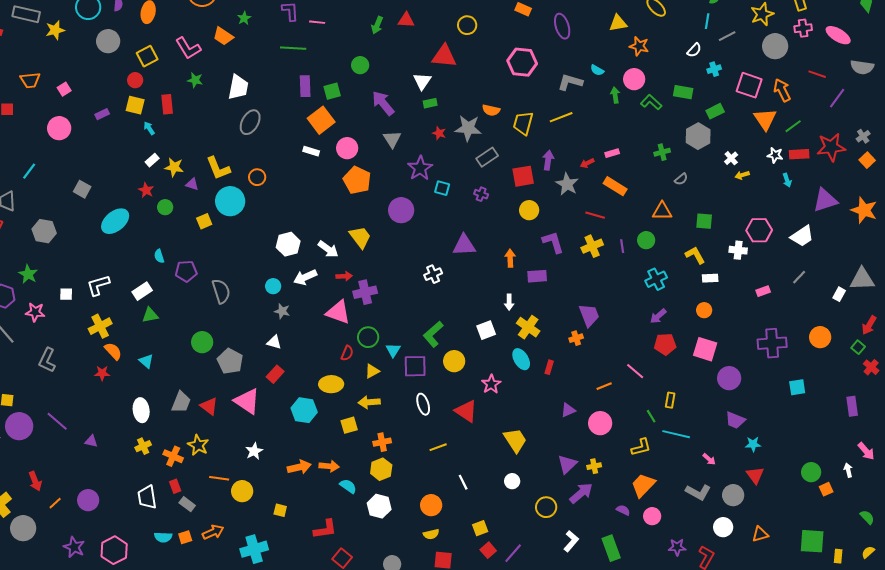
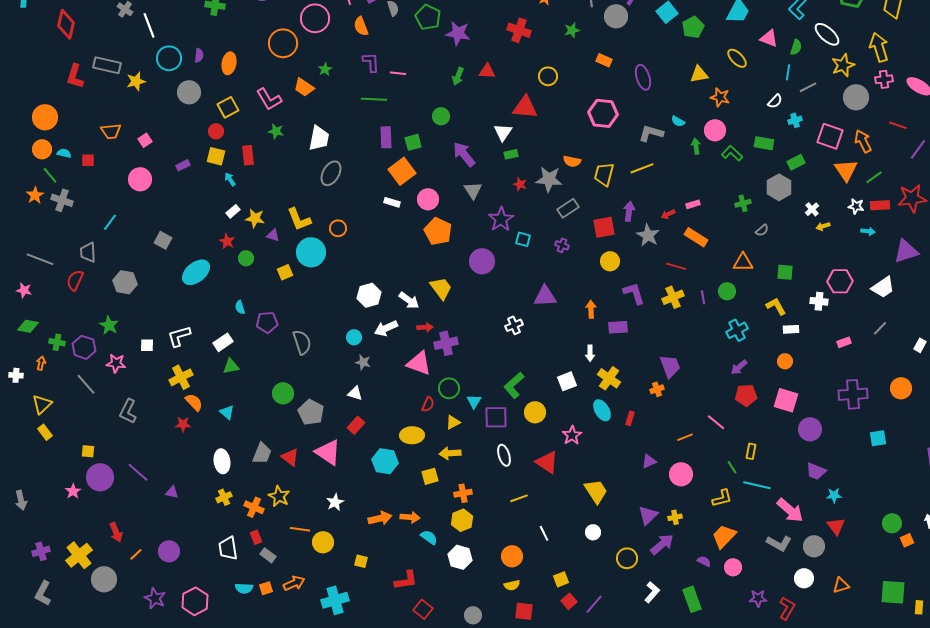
cyan arrow: (787, 180) -> (868, 231), turned -64
pink arrow: (709, 459) -> (790, 510), size x2.0

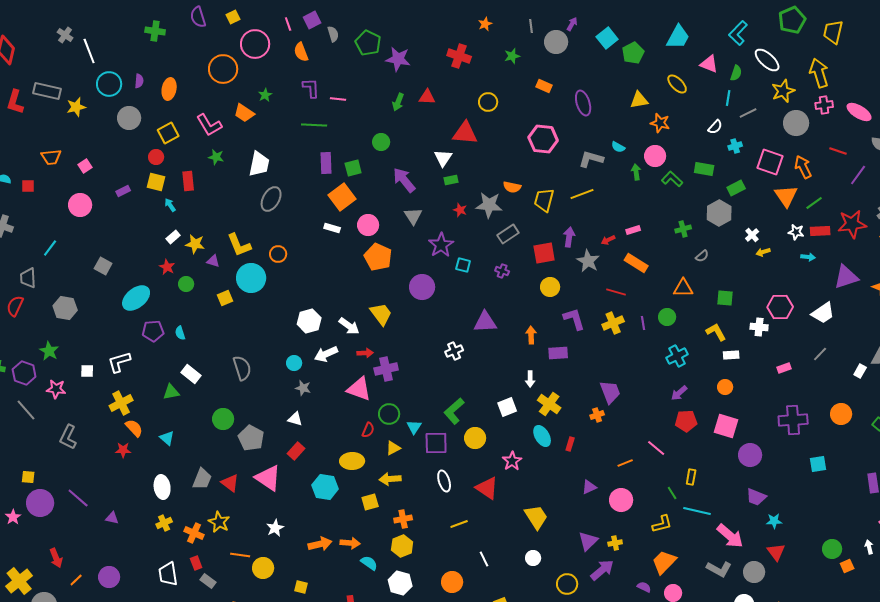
purple pentagon: (267, 322) -> (153, 331), moved
white rectangle: (223, 342) -> (191, 374), moved, turned 72

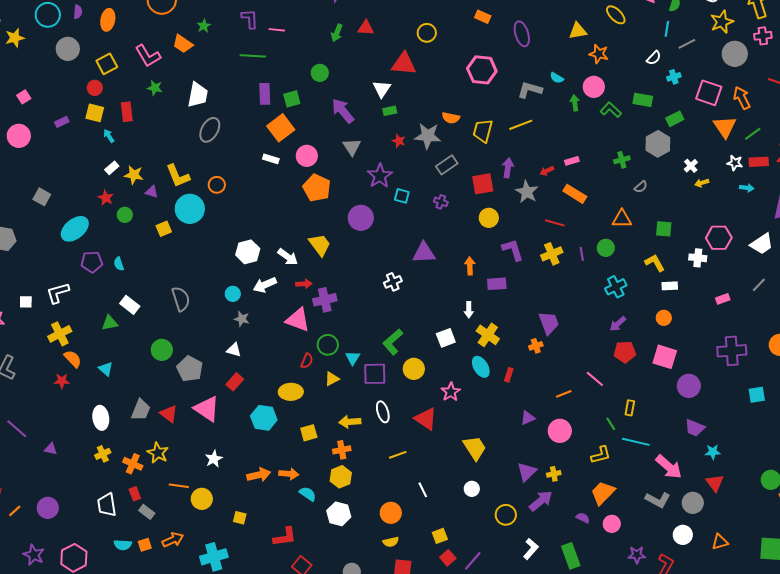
yellow arrow: (390, 479) -> (350, 422), moved

